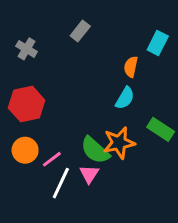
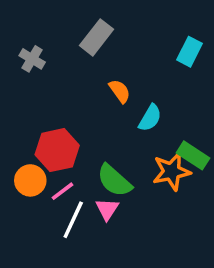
gray rectangle: (80, 31) -> (96, 37), size x1.4
orange semicircle: (131, 67) -> (120, 91), moved, turned 132
red hexagon: (27, 104) -> (57, 150), moved
orange star: (119, 143) -> (172, 172), moved

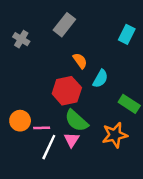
red hexagon: (57, 150) -> (67, 91), moved
orange star: (172, 172) -> (115, 135), moved
pink line: (62, 191) -> (42, 128), turned 35

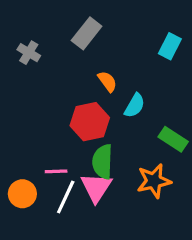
orange circle: (20, 121) -> (22, 194), moved
green semicircle: (76, 121) -> (103, 162), turned 50
pink triangle: (72, 140) -> (96, 187), size x1.5

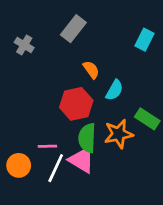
orange star: (154, 181) -> (119, 134), moved
pink triangle: (96, 187) -> (82, 160), turned -32

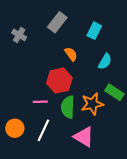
cyan rectangle: (145, 40) -> (94, 31), moved
cyan semicircle: (114, 90) -> (105, 61), moved
pink line: (47, 146) -> (40, 102), moved
pink triangle: (82, 160) -> (84, 137), moved

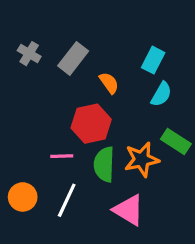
gray rectangle: (57, 22) -> (73, 58), moved
cyan rectangle: (94, 31) -> (153, 60), moved

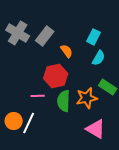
gray cross: (29, 54) -> (18, 33), size x1.6
white line: (67, 200) -> (29, 123), moved
pink triangle: (129, 210) -> (96, 129), moved

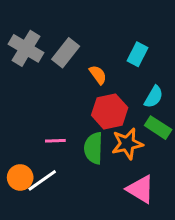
cyan semicircle: (99, 58) -> (154, 97), moved
red hexagon: (56, 76) -> (110, 111), moved
white line: (29, 123) -> (42, 180), turned 30

